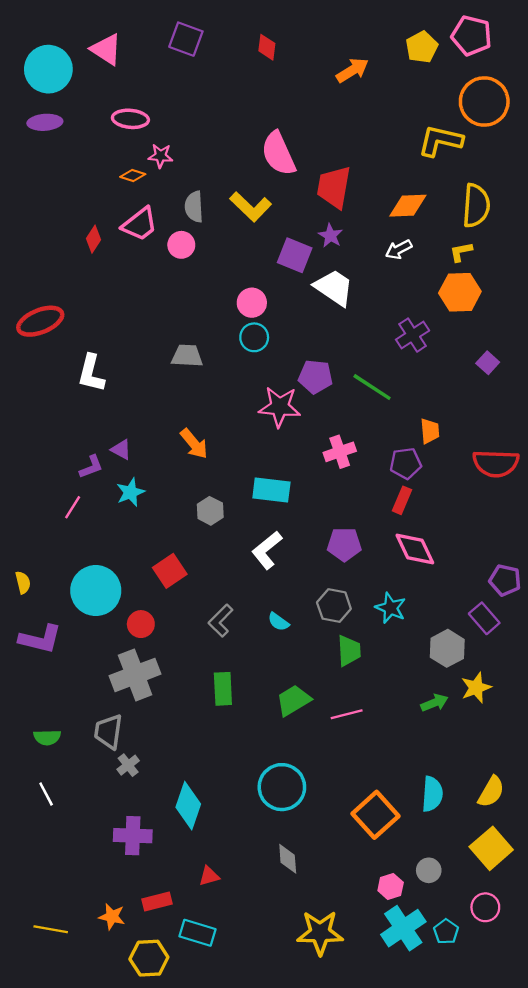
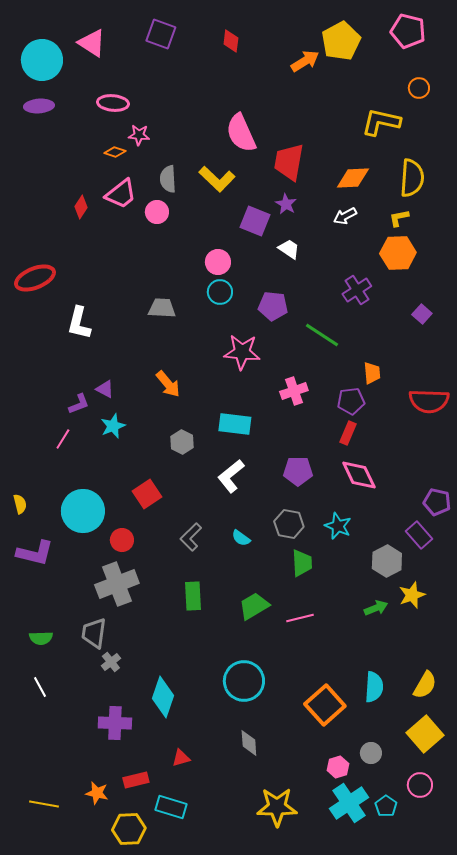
yellow pentagon: (422, 47) -> (341, 41), moved, size x1.4
orange circle: (484, 102) -> (419, 88), size x0.5
white trapezoid: (334, 288) -> (289, 249), size x0.6
purple pentagon: (315, 377) -> (273, 306), moved

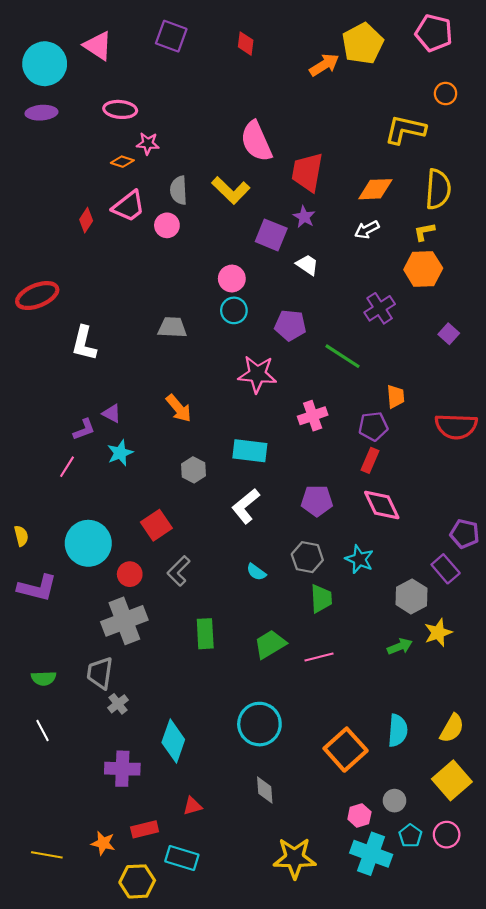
gray L-shape: (191, 537) -> (179, 571), moved
cyan cross: (349, 803) -> (371, 854), turned -36
cyan pentagon: (386, 806) -> (410, 836), moved

